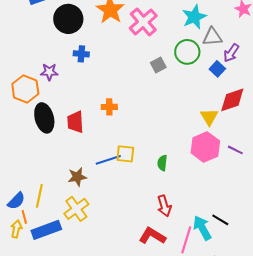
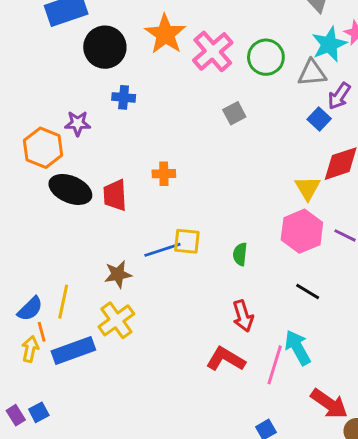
cyan star: (194, 17) -> (329, 44), moved
green circle: (187, 52) -> (266, 57), moved
black ellipse: (44, 118) -> (70, 189), turned -52
black line: (220, 220) -> (308, 292), moved

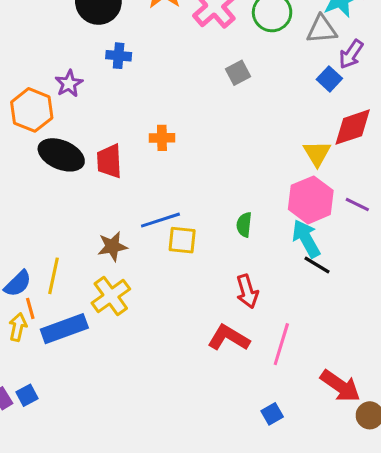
purple star: (78, 123) -> (69, 84), turned -30
yellow square: (187, 241) -> (182, 240), moved
cyan arrow: (298, 348) -> (306, 239), moved

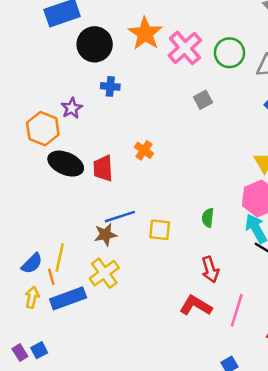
orange cross: (162, 138) -> (144, 150), turned 36
blue line: (160, 220) -> (120, 217), moved
orange line: (30, 308) -> (51, 277), moved

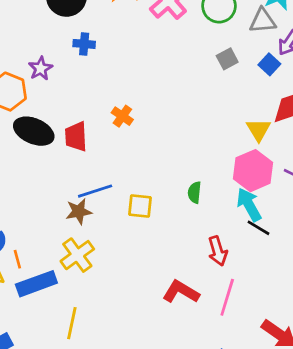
gray square: (203, 100) -> (227, 59), moved
yellow line: (60, 257) -> (72, 323), moved
red arrow: (210, 270) -> (218, 251), moved

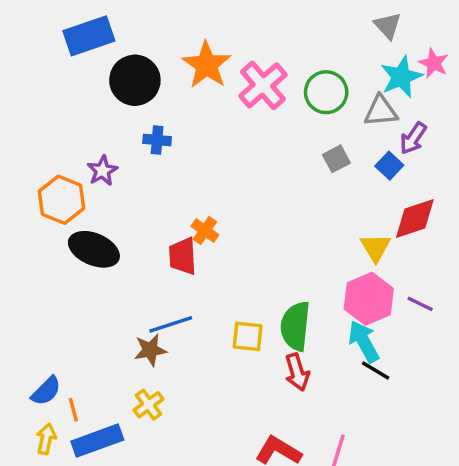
red trapezoid: (76, 137) -> (183, 256), moved
green semicircle: (194, 192) -> (295, 326), size x1.8
yellow square: (140, 206) -> (248, 336), moved
red arrow: (218, 251) -> (297, 372), moved
yellow cross: (77, 255) -> (149, 405), size x0.7

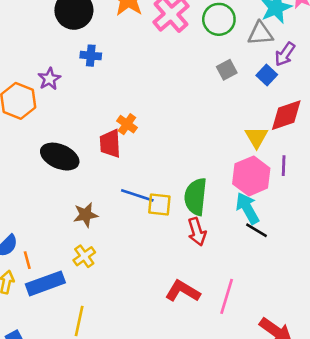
black ellipse: (94, 249) -> (60, 157), moved
purple line: (420, 304) -> (284, 166), moved, turned 66
blue line: (171, 324) -> (137, 195), moved, turned 36

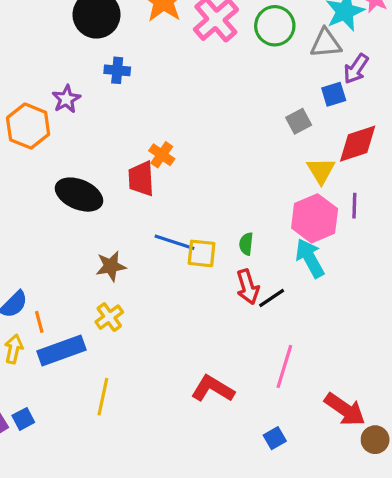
gray square: (227, 70) -> (299, 121), moved
blue square: (267, 75) -> (334, 94), turned 30
green semicircle: (196, 197) -> (246, 244), size x0.5
black line: (256, 230) -> (272, 298), moved, turned -65
red L-shape: (183, 291) -> (213, 389), moved

